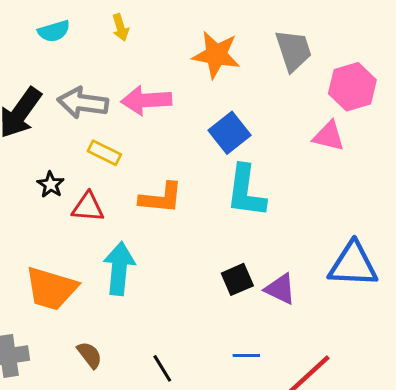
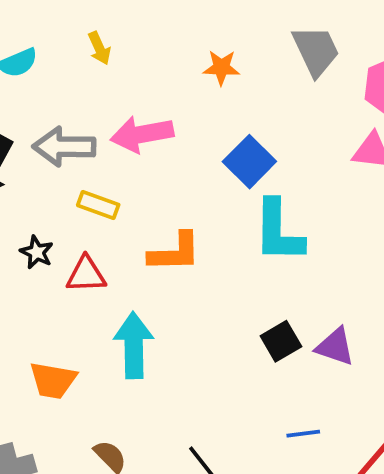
orange star: (216, 55) -> (221, 68), size x0.6
orange trapezoid: (51, 289) -> (53, 380), size x0.7

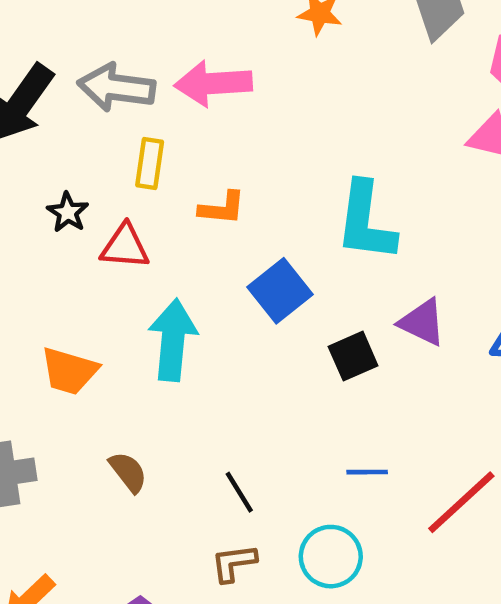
blue square: (249, 162) -> (280, 291), moved
yellow rectangle: (98, 205) -> (150, 163), turned 72
orange L-shape: (175, 252) -> (222, 208), moved, size x0.7
purple triangle: (335, 347) -> (422, 322), moved

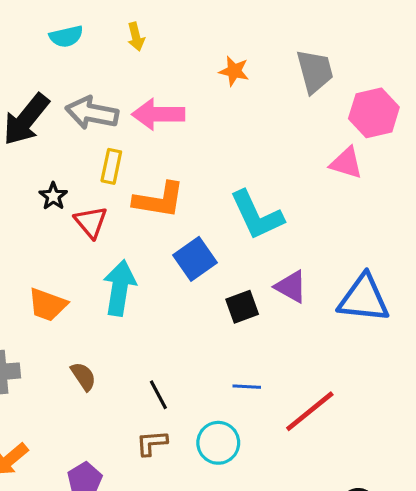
orange L-shape: (222, 208) -> (159, 200), size x1.6
cyan L-shape: (366, 221) -> (257, 215), turned -36
red triangle: (125, 247) -> (91, 222), turned 42

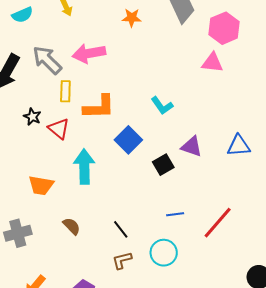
gray arrow: (92, 113) -> (47, 60), turned 44
cyan L-shape: (257, 215) -> (162, 106), size x0.6
blue triangle: (364, 298) -> (239, 146), size x0.7

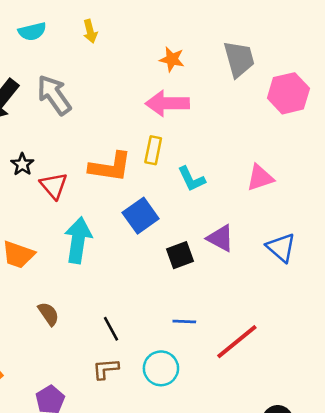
pink arrow: (89, 53) -> (167, 103), moved
pink triangle: (212, 63) -> (260, 178), moved, turned -35
yellow rectangle: (65, 91) -> (153, 150), moved
blue triangle: (239, 146) -> (281, 248), turned 35

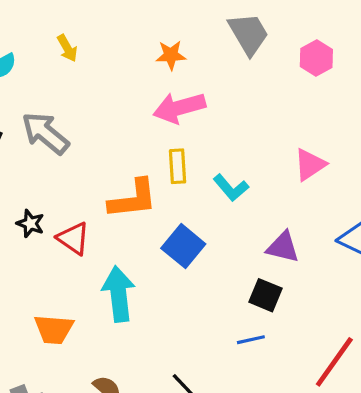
pink hexagon: (288, 93) -> (316, 58), size x0.7
black square: (180, 255) -> (266, 295), moved, turned -32
blue line: (184, 321) -> (251, 340), moved

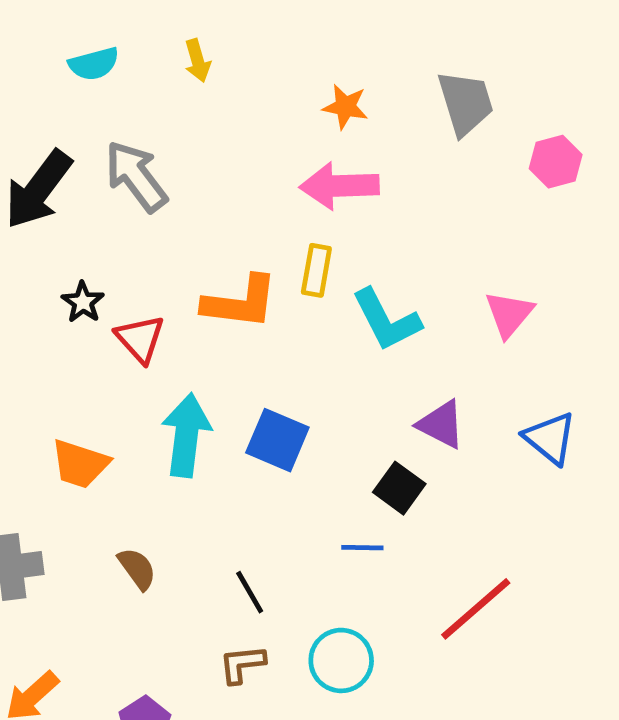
pink triangle: (310, 165) -> (509, 314), turned -30
cyan L-shape: (231, 188) -> (386, 320), size x1.4
blue square: (183, 246) -> (277, 440), moved, turned -30

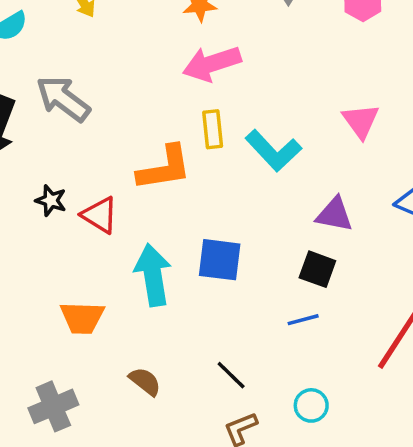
cyan circle: (341, 660) -> (311, 405), size x0.7

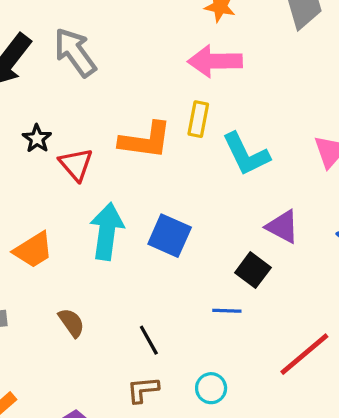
orange trapezoid: (82, 318) -> (33, 250), turned -51

